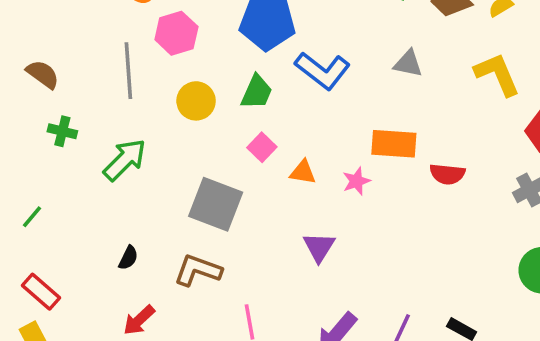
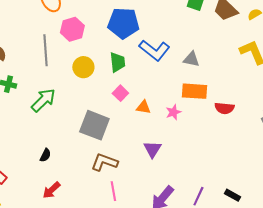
gray triangle: (408, 64) -> (191, 59), moved
green trapezoid: (257, 92) -> (117, 62), turned -30
brown L-shape: (198, 270) -> (104, 162), moved

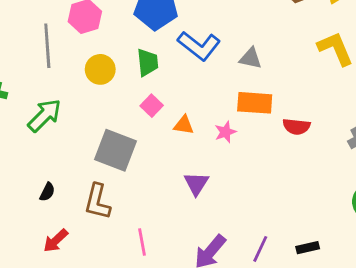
brown L-shape: (104, 162) -> (97, 202), moved, turned -96
black rectangle: (232, 195) -> (308, 248), turned -42

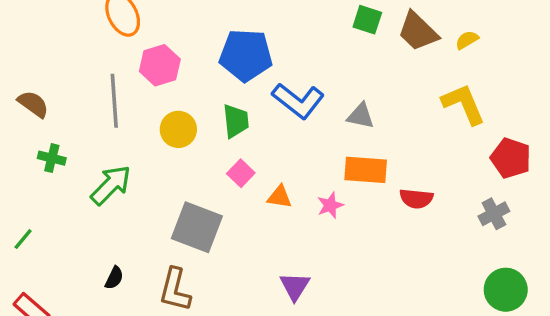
purple triangle: (196, 184) -> (295, 286), moved

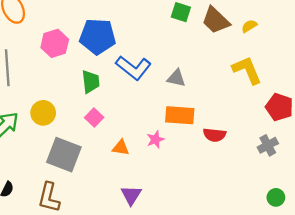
pink hexagon: (160, 65) -> (55, 43), moved
yellow circle: (178, 129) -> (43, 113), moved
orange triangle: (280, 197) -> (121, 148), moved
green circle: (506, 290) -> (276, 197), size x0.6

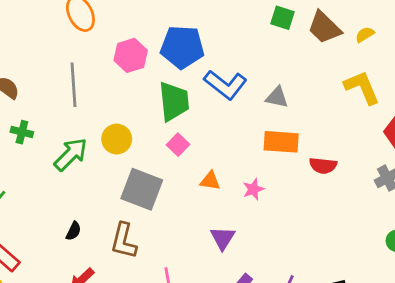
green trapezoid: (91, 82) -> (174, 101), size x1.4
pink star: (155, 140) -> (253, 189), moved

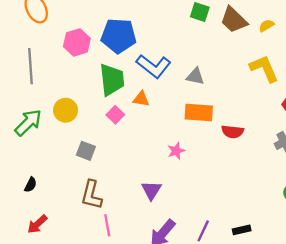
orange triangle: (210, 181) -> (141, 99), moved
gray square: (142, 189) -> (86, 151), size x0.6
brown L-shape: (124, 241) -> (91, 195), moved

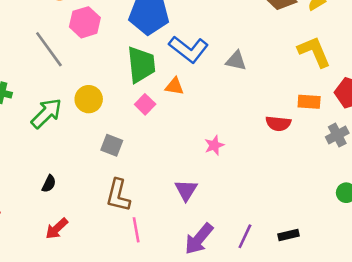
pink hexagon: (77, 42) -> (85, 22), moved
gray line: (31, 66) -> (49, 49), turned -32
orange rectangle: (199, 112) -> (309, 102), moved, size x0.7

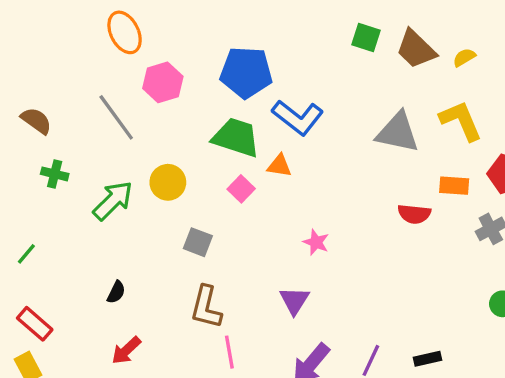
gray triangle: (236, 61) -> (398, 132), moved, size x1.6
green trapezoid: (141, 65) -> (236, 137), turned -66
pink star: (214, 145) -> (316, 242), moved, turned -30

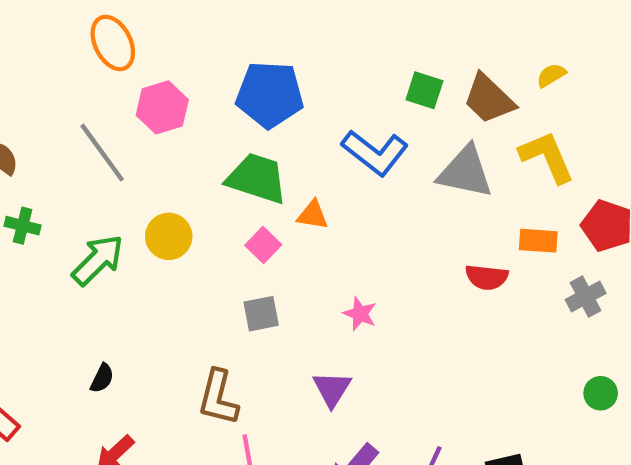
green square: (366, 37) -> (424, 90), moved
brown trapezoid: (416, 49) -> (489, 99), moved
blue L-shape: (298, 117) -> (375, 153), moved
gray square: (198, 242) -> (261, 314), moved, turned -32

